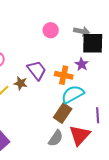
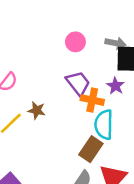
purple trapezoid: (37, 70) -> (78, 83), moved
cyan semicircle: (73, 94) -> (104, 125), turned -60

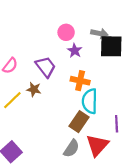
purple trapezoid: (78, 83) -> (46, 67), moved
purple star: (115, 86) -> (75, 51), moved

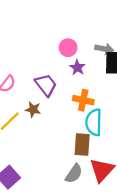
brown rectangle: (79, 122) -> (82, 144), turned -30

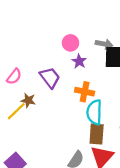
brown star: (33, 109) -> (28, 100), moved
brown rectangle: (82, 144) -> (97, 134), moved

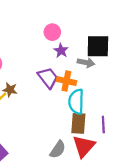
gray arrow: (104, 44) -> (86, 63), moved
purple trapezoid: (50, 78) -> (48, 78), moved

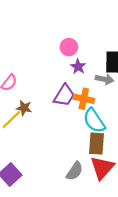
purple trapezoid: (48, 78) -> (64, 95), turned 70
cyan semicircle: (76, 102) -> (94, 121), turned -35

